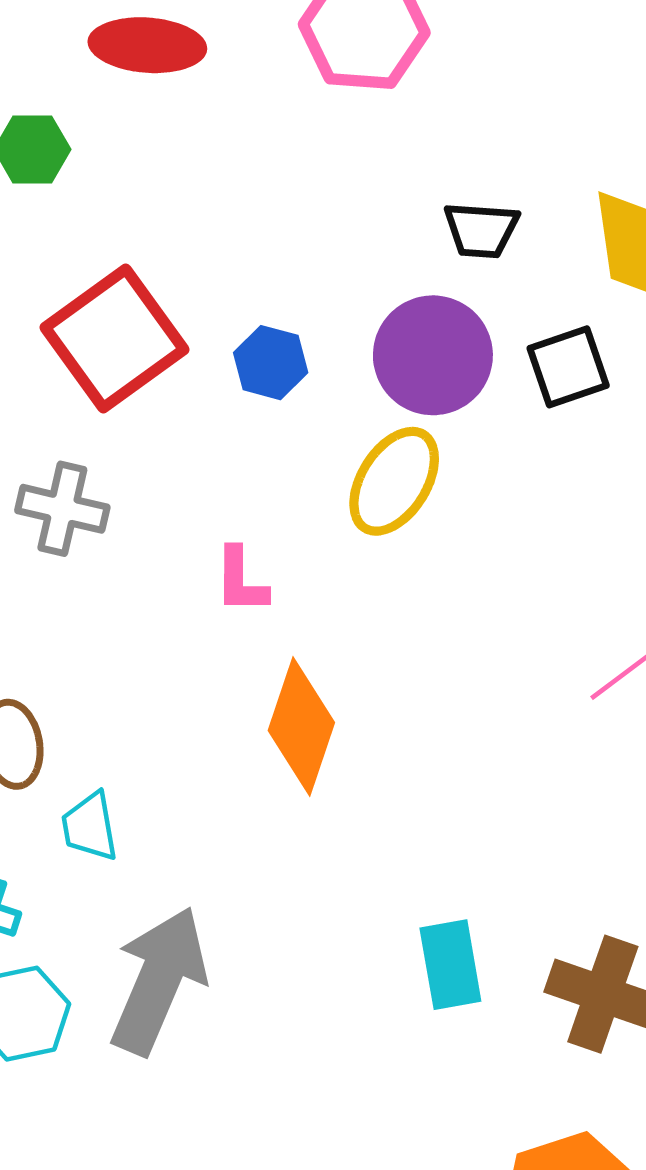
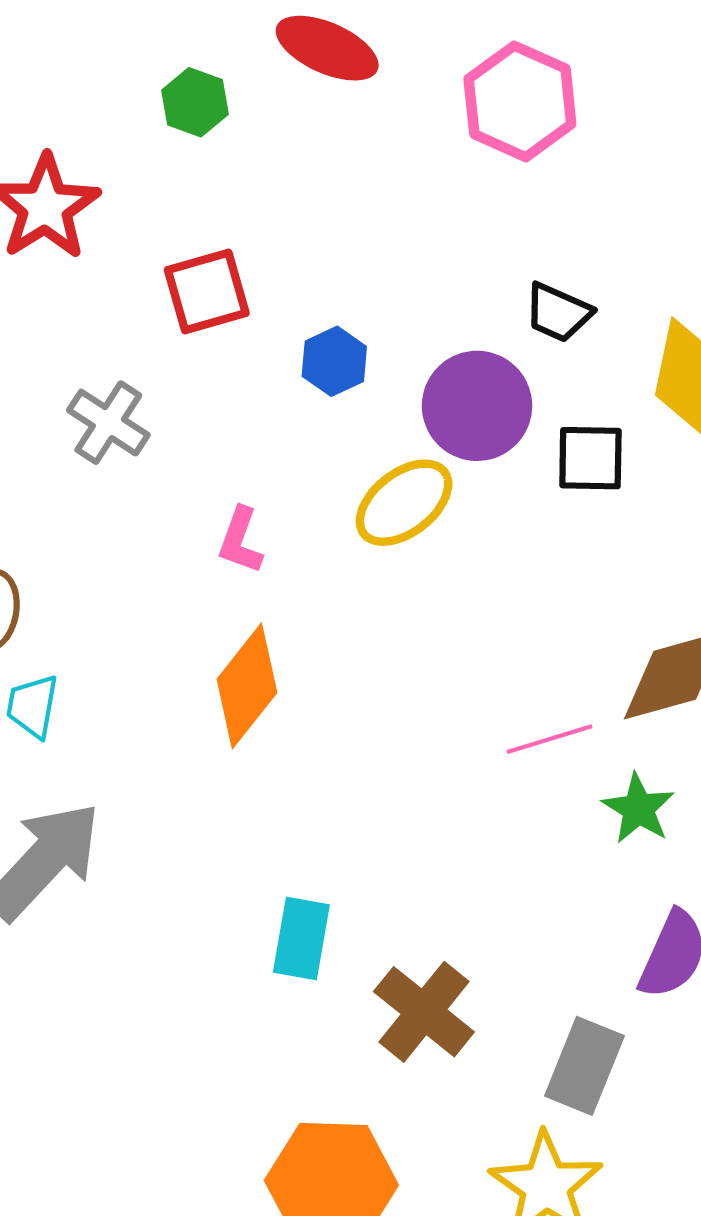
red square: (114, 338) -> (207, 291), size x0.7

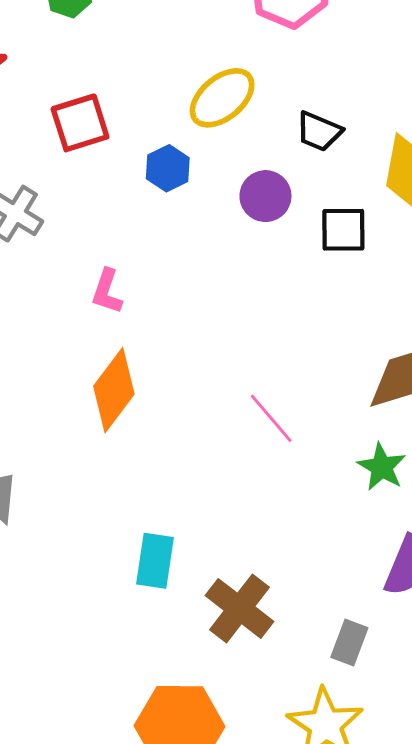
purple circle: (477, 406) -> (265, 196), size x0.7
yellow ellipse: (404, 503) -> (222, 98), moved
pink line: (550, 739) -> (271, 418), moved, turned 68
gray rectangle: (584, 1066) -> (349, 643), size x0.7

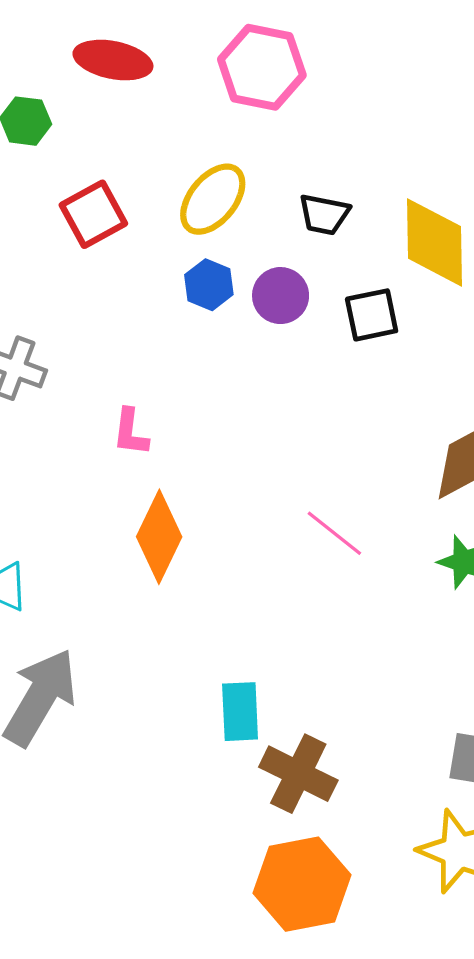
red square: (80, 123) -> (93, 214), moved
blue hexagon: (168, 168) -> (209, 285), moved
brown cross: (239, 608) -> (298, 774), moved

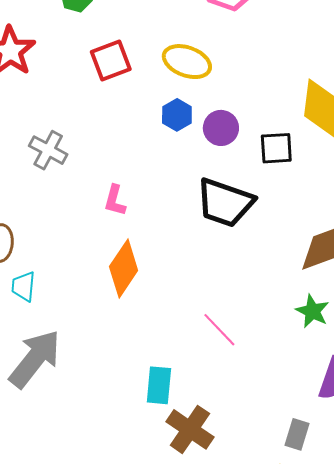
yellow ellipse: (213, 199) -> (187, 62), turned 63
black trapezoid: (324, 214) -> (225, 203), moved, size x1.8
pink line: (334, 533) -> (219, 330), moved

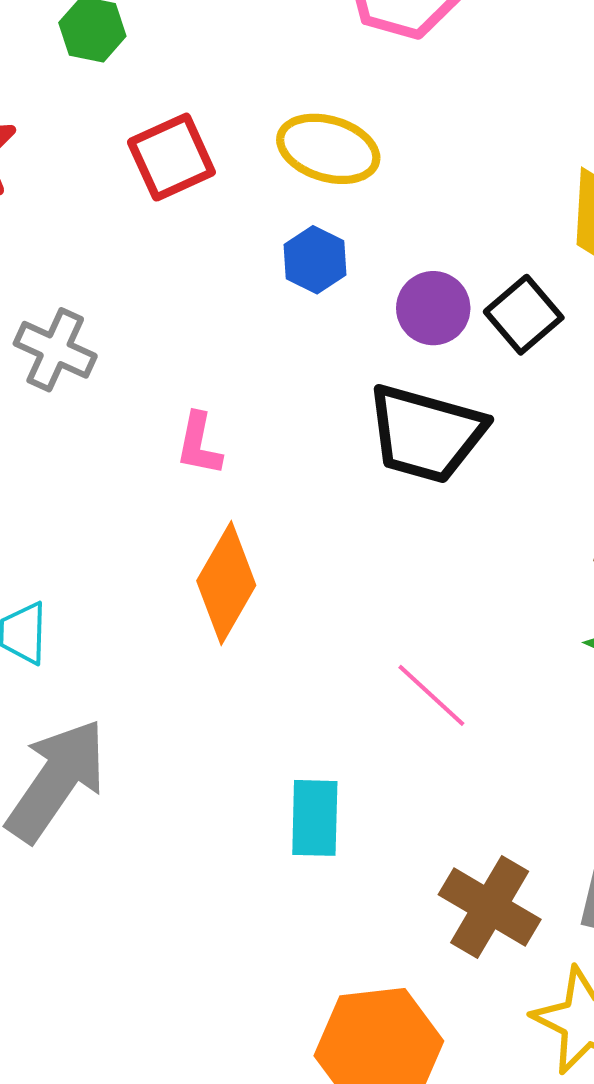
purple circle: (221, 128) -> (433, 308), moved
black square: (276, 148) -> (524, 315), turned -33
brown cross: (190, 429) -> (490, 907), moved

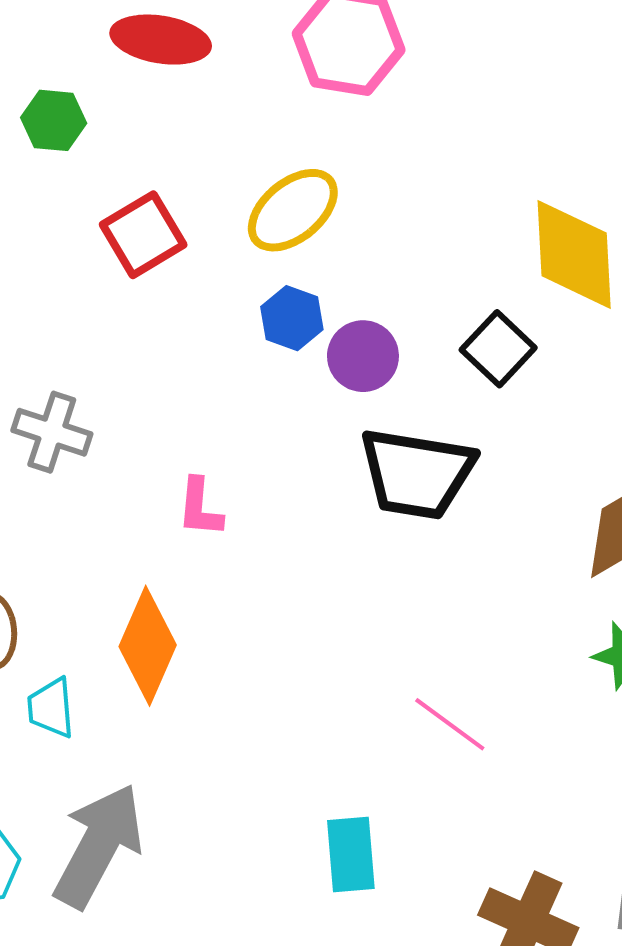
yellow ellipse: (328, 149) -> (293, 210), turned -50
purple circle: (433, 308) -> (363, 356), moved
orange diamond: (226, 583) -> (148, 646), moved

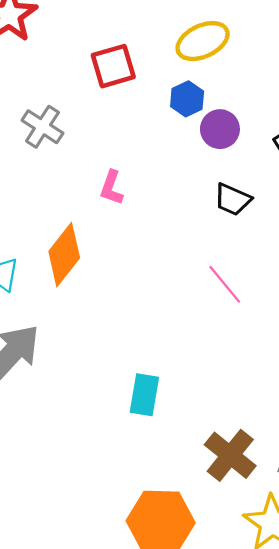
red square: (143, 235) -> (113, 66), moved
black trapezoid: (417, 473) -> (233, 199), size x0.6
pink line: (450, 724) -> (225, 284), moved

